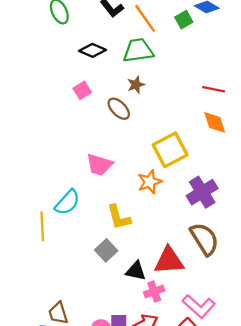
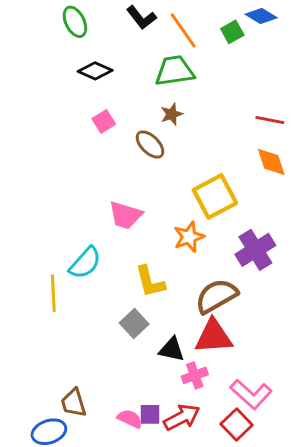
black diamond: (92, 50) -> (95, 71), moved
brown semicircle: (204, 239) -> (216, 296), moved, turned -88

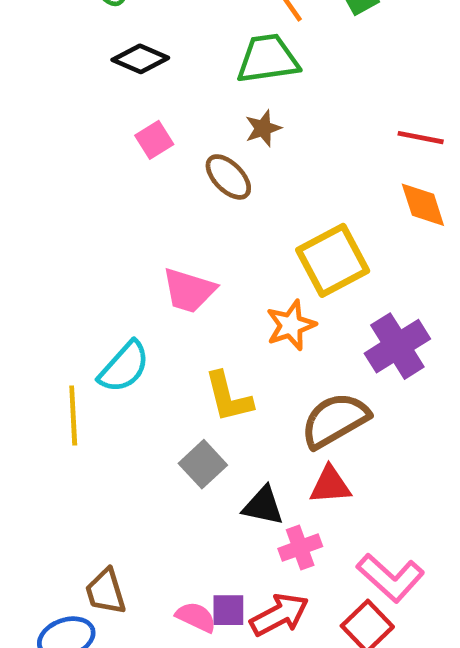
red triangle: (214, 336) -> (330, 485), size x0.7

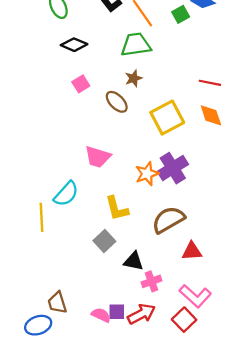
yellow square: (333, 260) -> (167, 118), moved
purple cross: (397, 346) -> (173, 168), moved
red triangle: (330, 485) -> (192, 251), moved

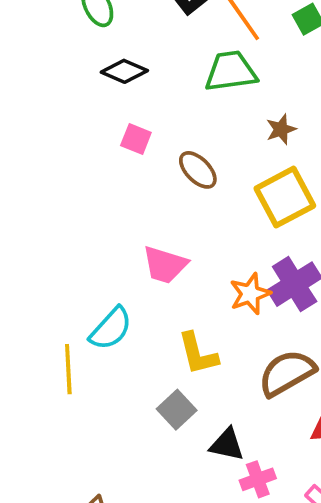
brown star: (134, 78) -> (281, 129), moved
pink square: (81, 84) -> (136, 139), turned -36

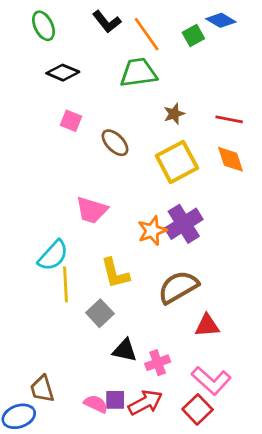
yellow line: (68, 369) -> (66, 284), moved
black triangle: (227, 445) -> (125, 350), moved

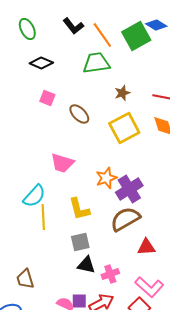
green square: (193, 35) -> (136, 36), size x1.8
purple cross: (184, 224) -> (129, 189), moved
gray square: (100, 313) -> (80, 242), moved, turned 30
brown trapezoid: (42, 389) -> (25, 279), moved

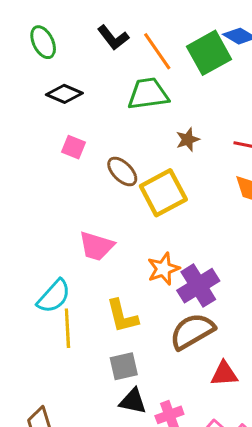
yellow square: (124, 128) -> (163, 193), moved

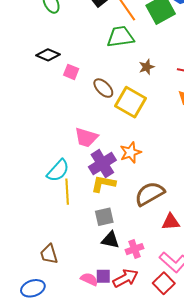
black diamond: (64, 94) -> (48, 55), moved
yellow square: (163, 193) -> (130, 102), turned -32
purple cross: (198, 286) -> (102, 164), moved
yellow L-shape: (122, 316) -> (103, 184), turned 115

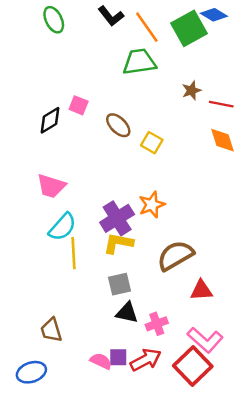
black diamond: (48, 55) -> (50, 120), moved, turned -55
brown star: (147, 67) -> (191, 90), moved
yellow square: (130, 102) -> (152, 143), size x0.6
pink trapezoid: (86, 137) -> (51, 186), moved
red square: (164, 283) -> (193, 366), size x1.4

